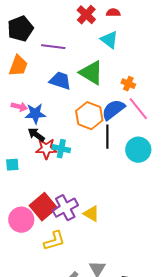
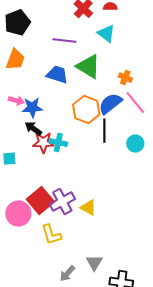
purple line: (53, 47) -> (64, 41), moved
cyan circle: (138, 150) -> (135, 144), size x0.7
yellow L-shape: (54, 241) -> (51, 235), turned 90

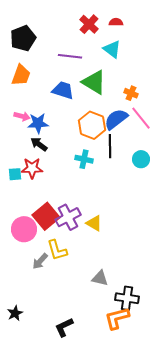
red star: (43, 143) -> (32, 168), moved
cyan cross: (58, 143) -> (84, 159), moved
gray triangle: (94, 263) -> (100, 278), turned -48
gray arrow: (67, 274) -> (40, 261), moved

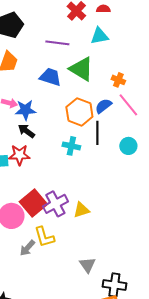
cyan triangle: (112, 49) -> (99, 36), turned -48
blue semicircle: (116, 119) -> (103, 106), size x0.7
yellow triangle: (94, 223) -> (81, 210), turned -48
gray triangle: (100, 278) -> (87, 265), turned 42

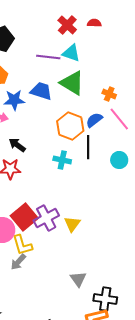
cyan triangle: (99, 36) -> (71, 53), moved, turned 30
blue star: (25, 110) -> (14, 100), moved
yellow triangle: (81, 210) -> (72, 224), turned -36
yellow L-shape: (44, 237) -> (22, 245), moved

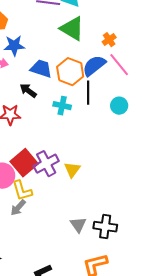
blue trapezoid: (41, 91) -> (41, 69), moved
orange cross: (109, 94) -> (109, 40), turned 32
blue semicircle: (94, 120) -> (94, 66), size x1.4
black arrow: (17, 145) -> (28, 91), moved
black cross: (105, 299) -> (105, 227), moved

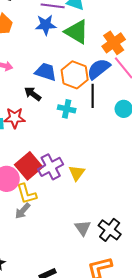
orange cross: (109, 40) -> (114, 43), size x1.6
blue star: (14, 46) -> (46, 25), moved
black cross: (105, 227) -> (110, 230), turned 30

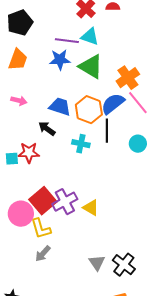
yellow triangle: (77, 173) -> (91, 208), turned -36
gray arrow: (23, 211) -> (43, 254), moved

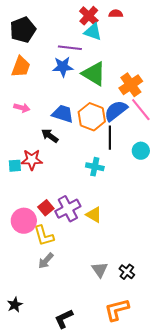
cyan triangle: (90, 37) -> (93, 32), moved
cyan cross: (81, 144) -> (95, 167), moved
red square: (43, 201) -> (46, 208), size x0.6
black cross: (124, 265) -> (127, 272), size x0.7

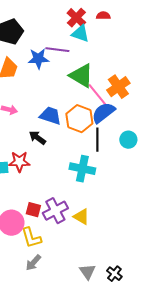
blue star: (63, 67) -> (38, 59), moved
pink line: (141, 110) -> (97, 95), moved
cyan circle: (141, 151) -> (128, 140), moved
cyan cross: (95, 167) -> (82, 169), size x1.4
red square: (46, 208) -> (33, 210), turned -35

